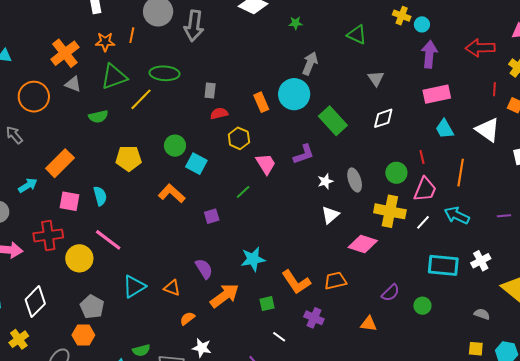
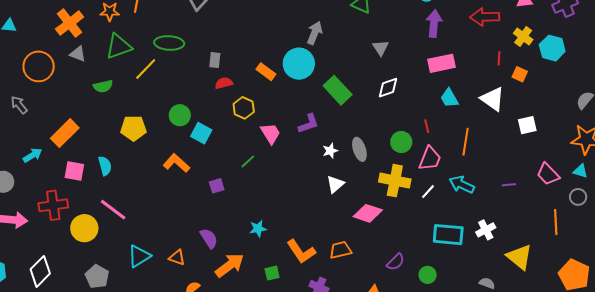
orange rectangle: (261, 102) -> (266, 72), turned -30
cyan star: (253, 259) -> (258, 229), size x0.7

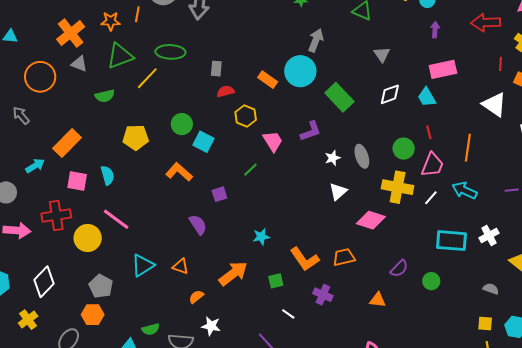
purple arrow: (434, 23) -> (435, 30), size x0.6
cyan trapezoid: (449, 98) -> (427, 97), moved
purple semicircle: (209, 238) -> (198, 225), moved

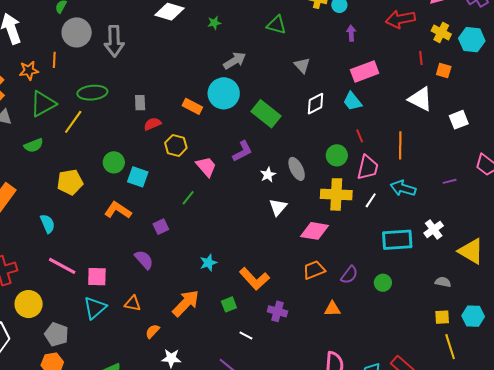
gray arrow: (316, 40) -> (235, 61), turned 45
pink square: (77, 181) -> (97, 277), moved
yellow circle: (88, 238) -> (29, 304), moved
orange trapezoid: (344, 257) -> (314, 270), moved

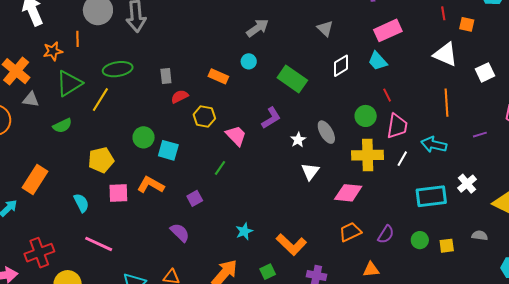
cyan circle: (224, 93) -> (249, 61), size x0.5
orange line: (400, 145) -> (447, 103), moved
pink square: (97, 277) -> (118, 193), moved
yellow square: (442, 317) -> (447, 246), moved

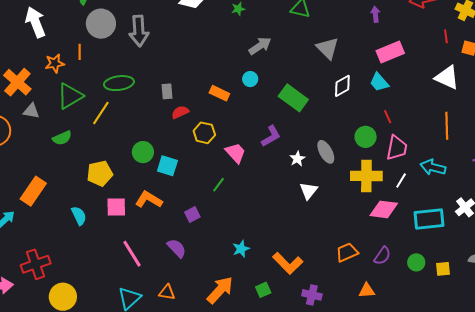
gray triangle: (325, 28) -> (328, 48), size x1.4
pink diamond: (348, 193) -> (384, 209), moved
pink line: (99, 244) -> (132, 254), moved, turned 32

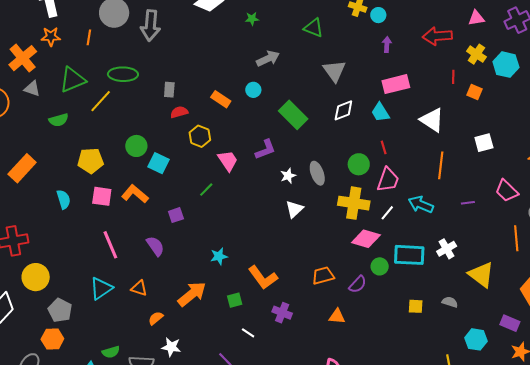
orange star: (55, 63) -> (51, 37), moved
white triangle: (447, 77) -> (432, 120), moved
green circle: (416, 262) -> (380, 266), moved

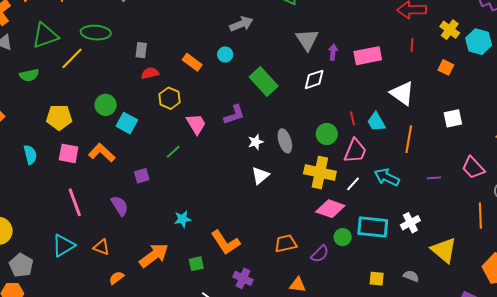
purple arrow: (387, 45) -> (333, 52), moved
red line: (453, 77) -> (412, 45), moved
cyan trapezoid: (380, 112) -> (376, 122), moved

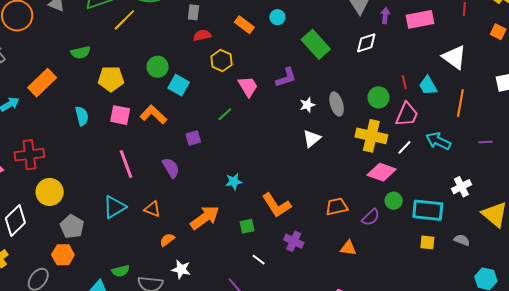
green semicircle: (29, 75) -> (81, 52), moved
cyan rectangle: (373, 227) -> (428, 210), moved

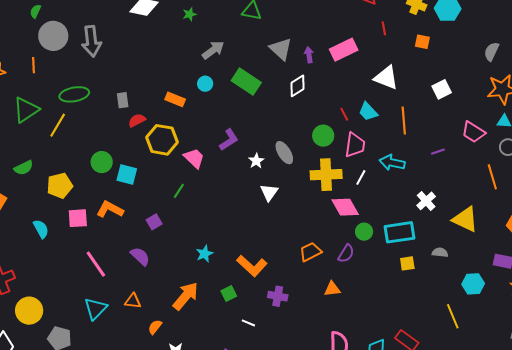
green rectangle: (316, 44) -> (246, 82), moved
yellow hexagon: (222, 61) -> (162, 140), size x1.4
pink diamond: (382, 172) -> (345, 207), turned 56

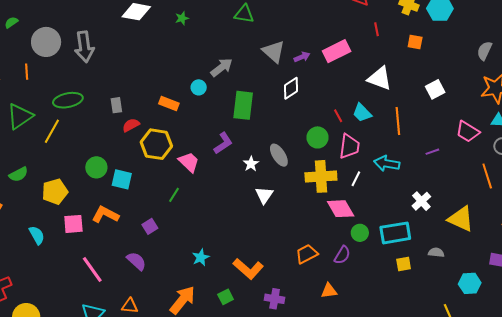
green semicircle: (35, 11) -> (11, 22), moved, turned 32
gray arrow: (213, 50) -> (222, 67), moved
purple arrow: (309, 55) -> (302, 57), turned 77
green rectangle: (246, 82) -> (243, 105), moved, turned 64

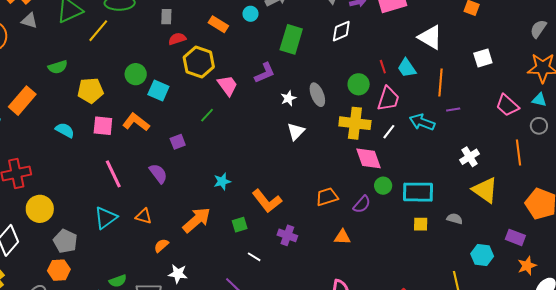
purple line: (432, 152) -> (453, 110), moved
white cross: (421, 201) -> (470, 157), moved
cyan semicircle: (37, 235) -> (65, 130), turned -42

